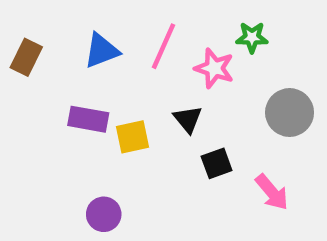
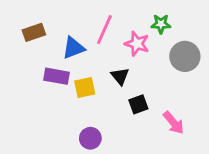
blue triangle: (101, 51) -> (73, 48), moved
brown rectangle: (26, 57) -> (34, 32), moved, turned 45
gray circle: (290, 113) -> (185, 56), moved
purple circle: (104, 214) -> (90, 138), moved

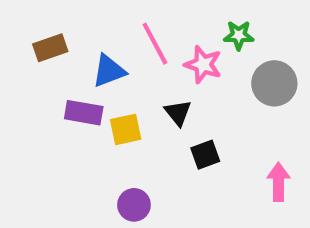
pink line: (104, 30) -> (155, 44), turned -52
pink arrow: (174, 123) -> (278, 182), moved, turned -140

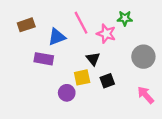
gray circle: (274, 83) -> (143, 57), moved
yellow square: (126, 129) -> (82, 77), moved
pink arrow: (278, 182) -> (146, 95), turned -42
purple circle: (134, 205) -> (67, 93), moved

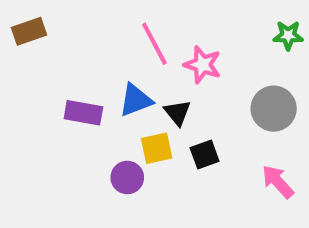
green star: (125, 18) -> (288, 35), moved
brown rectangle: (26, 25) -> (29, 31), moved
blue triangle: (57, 37) -> (136, 100), moved

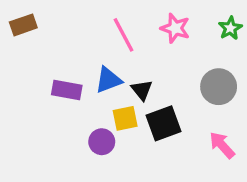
green star: (288, 35) -> (230, 28), turned -30
pink star: (203, 65) -> (175, 28), moved
black square: (205, 155) -> (164, 123), size x1.5

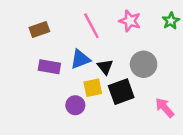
brown rectangle: (23, 25) -> (39, 30), moved
gray circle: (219, 87) -> (144, 64), moved

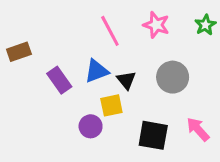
brown rectangle: (39, 30) -> (19, 52), moved
purple rectangle: (49, 67) -> (59, 80), turned 45
black square: (121, 92) -> (153, 135), moved, turned 30

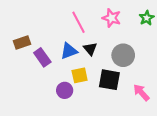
brown rectangle: (19, 52) -> (22, 42), moved
black triangle: (126, 80) -> (90, 49), moved
black square: (153, 135) -> (109, 80), moved

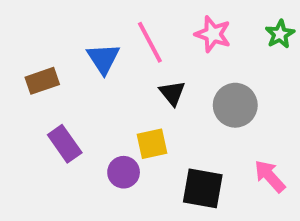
blue triangle: (69, 51) -> (103, 59), moved, turned -42
purple rectangle: (42, 57) -> (65, 144), moved
black square: (109, 80) -> (203, 188), moved

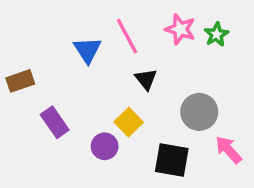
green star: (280, 34) -> (216, 34), moved
brown rectangle: (42, 81) -> (20, 81), moved
gray circle: (235, 105) -> (199, 112), moved
yellow square: (152, 144) -> (129, 122), turned -32

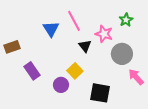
pink star: (180, 29) -> (104, 34), moved
gray circle: (199, 112) -> (122, 54), moved
pink arrow: (228, 150) -> (136, 77), moved

